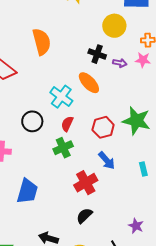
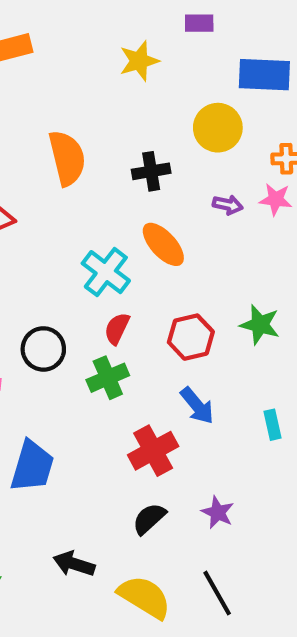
black cross: (97, 54) -> (151, 171), moved, turned -30
black circle: (32, 121) -> (43, 349), moved
green star: (136, 121) -> (260, 325), size x0.7
purple star: (136, 226) -> (218, 512), moved

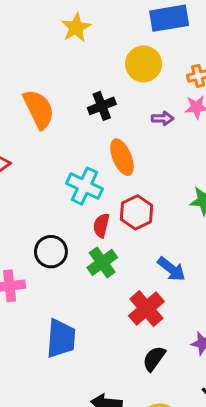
orange ellipse: (163, 244) -> (122, 157), turned 32
red hexagon: (191, 337) -> (136, 212), moved

